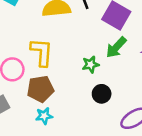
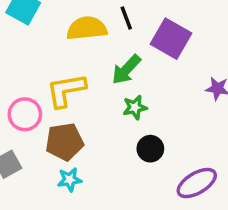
green arrow: (116, 47) -> (126, 70), moved
yellow L-shape: (42, 52) -> (66, 90), turned -104

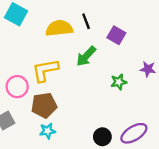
purple square: (171, 39) -> (116, 35), size x0.7
green star: (135, 107) -> (119, 82), moved
black circle: (150, 149) -> (102, 137), moved

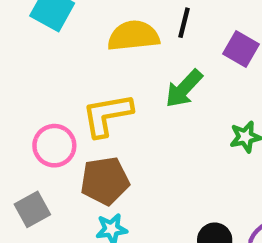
black line: (86, 21) -> (184, 23), turned 35

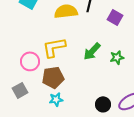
green arrow: (184, 89) -> (92, 51), moved

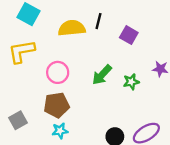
yellow L-shape: (54, 47) -> (21, 51), moved
pink circle: (30, 61) -> (58, 72), moved

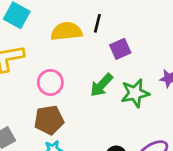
purple square: (129, 35) -> (120, 49), moved, turned 36
green star: (131, 82) -> (135, 93), size x1.5

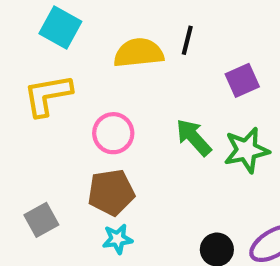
purple square: (120, 49) -> (242, 80), moved
green arrow: (101, 85) -> (194, 137), turned 95

